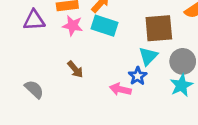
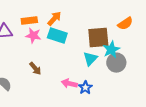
blue star: (138, 76) -> (85, 88), moved
cyan star: (181, 85) -> (111, 50), moved

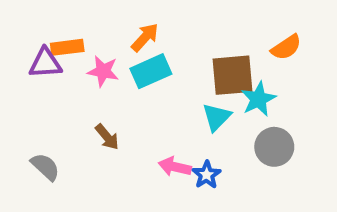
orange rectangle: (29, 21) -> (67, 47), moved
cyan rectangle: (57, 36) -> (151, 71), turned -42
gray circle: (116, 63) -> (274, 147), moved

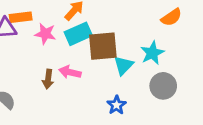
brown square: (232, 75) -> (103, 46), moved
brown arrow: (107, 137) -> (48, 79), turned 48
pink arrow: (175, 167) -> (70, 72), moved

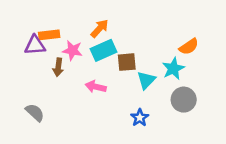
orange semicircle: (171, 17) -> (189, 47), moved
brown square: (103, 46) -> (127, 62), size x0.7
brown arrow: (48, 79) -> (58, 67), moved

